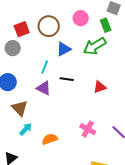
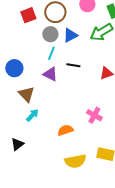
gray circle: (13, 48) -> (50, 34), moved
orange semicircle: (50, 139) -> (65, 130), moved

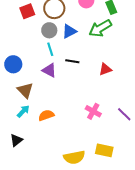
cyan line: (51, 53) -> (50, 49), turned -40
cyan arrow: (32, 115) -> (23, 111), moved
orange semicircle: (65, 130) -> (46, 115), moved

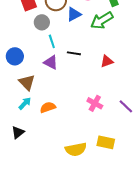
gray circle: (49, 30) -> (42, 22), moved
blue triangle: (69, 31) -> (74, 14), moved

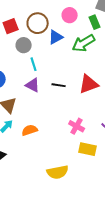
black line: (74, 53) -> (59, 85), moved
red triangle: (107, 61) -> (89, 84), size x1.5
yellow rectangle: (106, 142) -> (88, 149), moved

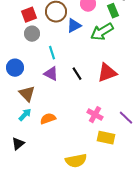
gray circle: (24, 45) -> (32, 34), moved
black line: (59, 85) -> (77, 74), turned 48

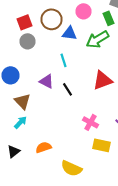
blue triangle: (74, 26) -> (70, 33), turned 35
cyan line: (52, 53) -> (64, 60), moved
black line: (77, 74) -> (68, 89), moved
orange semicircle: (48, 119) -> (44, 147), moved
yellow semicircle: (76, 161) -> (72, 168), turned 35

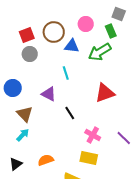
black line: (68, 89) -> (70, 113), moved
yellow rectangle: (102, 145) -> (89, 158), moved

